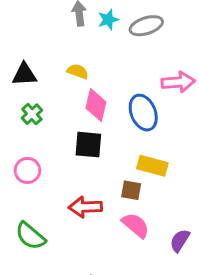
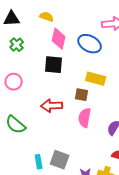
blue ellipse: (143, 113) -> (90, 44), turned -40
pink semicircle: (136, 225) -> (85, 118), turned -120

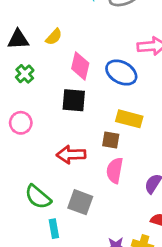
yellow semicircle: (47, 17) -> (54, 37), moved, turned 112
green semicircle: (16, 125) -> (38, 197), moved
gray square: (60, 160) -> (80, 202), moved

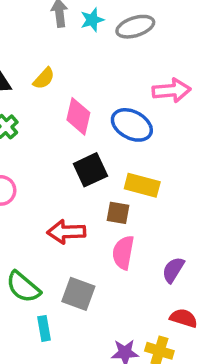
black square: (74, 100) -> (90, 170), moved, turned -30

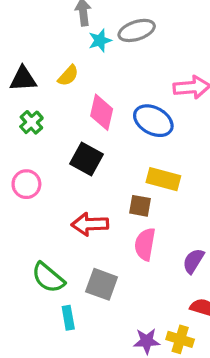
cyan star: (92, 20) -> (100, 40), moved
gray ellipse: (135, 27) -> (137, 30), moved
black square: (90, 170) -> (87, 159), moved, turned -36

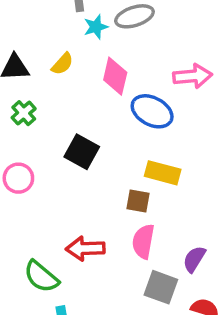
pink diamond: (102, 112) -> (115, 76), moved
red arrow: (90, 224) -> (85, 248), moved
gray square: (102, 284) -> (161, 287), moved

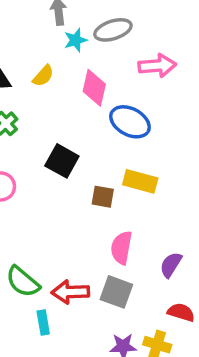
pink arrow: (193, 76) -> (157, 66), moved
brown square: (138, 201) -> (103, 197), moved
red arrow: (85, 248) -> (70, 292), moved
gray square: (161, 287) -> (116, 292), moved

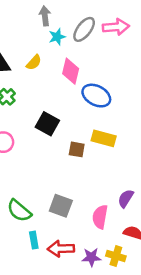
gray ellipse: (113, 30) -> (84, 29), turned -35
pink arrow: (157, 66) -> (116, 27), moved
pink semicircle: (121, 248) -> (100, 217), moved
red arrow: (70, 292) -> (61, 249), moved
gray square: (116, 292) -> (61, 206), moved

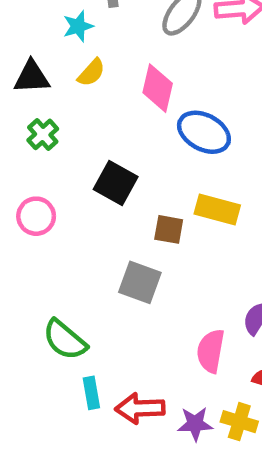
cyan star: (57, 37) -> (78, 26), moved
gray square: (61, 206) -> (140, 282), moved

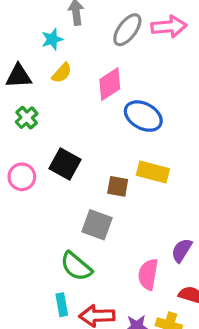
pink diamond: (158, 88) -> (110, 84), turned 44
black square: (116, 183) -> (65, 164), moved
green semicircle: (65, 340) -> (76, 266), moved

